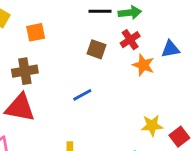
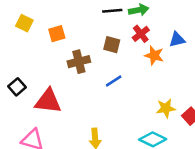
brown cross: (25, 71) -> (79, 62), moved
blue line: (82, 95) -> (114, 81), moved

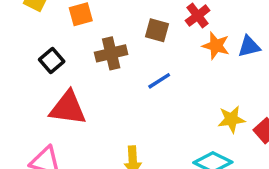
blue triangle: (177, 39) -> (249, 47), moved
black square: (17, 87) -> (52, 61), moved

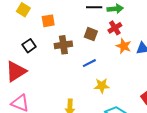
red triangle: (68, 108) -> (16, 71), moved, turned -45
yellow star: (231, 119) -> (102, 86), moved

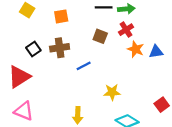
orange square: (48, 21) -> (61, 16), moved
brown cross: (63, 45) -> (60, 48), moved
blue line: (89, 63) -> (84, 66), moved

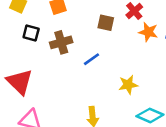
black square: (33, 49) -> (31, 33), moved, turned -32
red triangle: (19, 77) -> (20, 82), turned -35

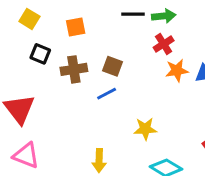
brown square: (106, 23) -> (112, 66), moved
orange star: (148, 32) -> (177, 70), turned -30

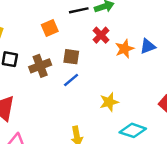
orange square: (76, 27) -> (50, 28), moved
red cross: (164, 44) -> (101, 35), moved

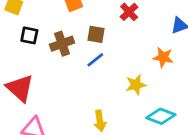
orange star: (125, 49) -> (163, 57), moved, turned 30

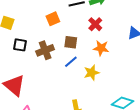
orange star: (163, 57) -> (101, 48), moved
yellow star: (136, 85) -> (92, 73), moved

